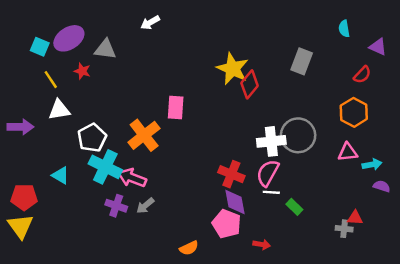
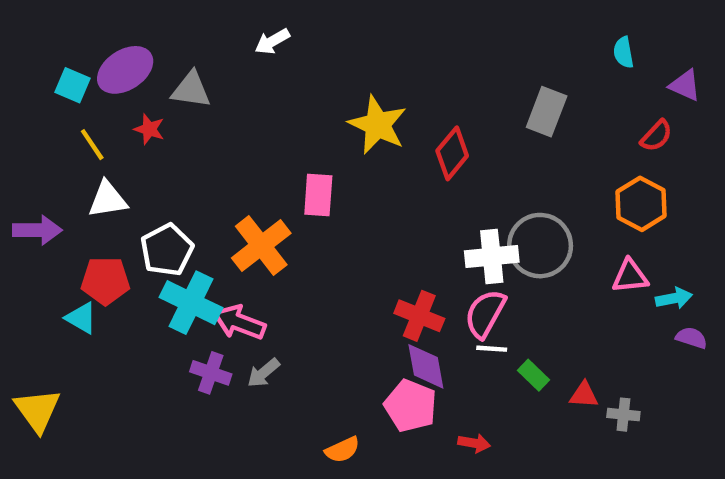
yellow star: (233, 69) -> (378, 125), moved
cyan triangle: (60, 175) -> (81, 318), moved
red pentagon: (24, 197) -> (105, 281), moved
red triangle: (355, 218) -> (584, 395), moved

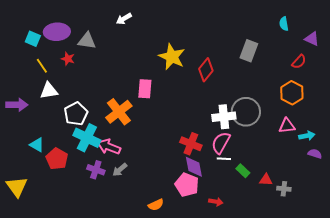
purple ellipse: (125, 70) -> (57, 32), turned 30
red pentagon: (105, 281) -> (57, 159), moved, turned 30

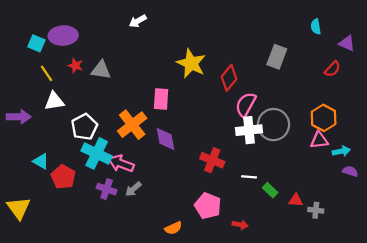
gray triangle: (87, 41) -> (101, 70), moved
orange hexagon: (292, 93) -> (324, 118), moved
pink semicircle: (221, 143) -> (246, 105), moved
purple diamond: (194, 167) -> (166, 139), moved

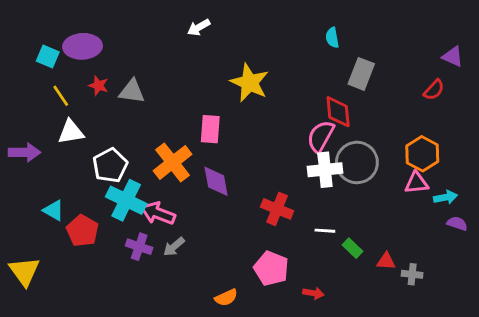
white arrow: (138, 21) -> (199, 27), moved
cyan semicircle: (316, 27) -> (332, 38), moved
red diamond: (229, 78) -> (338, 112), moved, turned -45

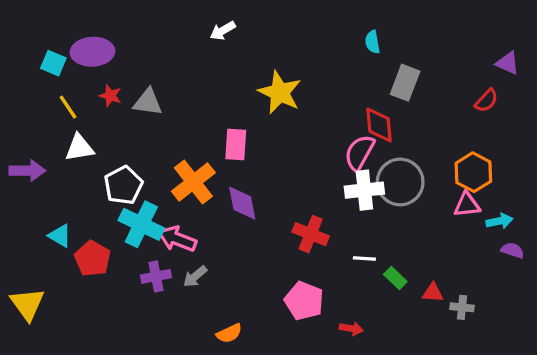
purple cross: (139, 247) -> (156, 276), turned -30
orange semicircle: (226, 298) -> (229, 333), moved

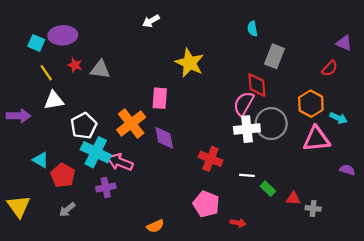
orange hexagon: (473, 172) -> (311, 104), moved
pink triangle: (467, 205) -> (316, 139), size x1.5
cyan arrow: (499, 221) -> (338, 118), moved, turned 35
gray arrow: (195, 276) -> (67, 210), moved

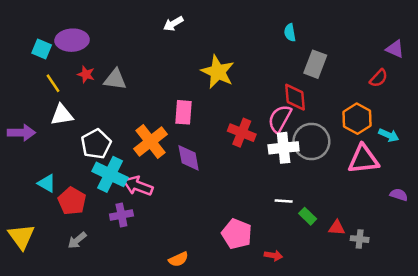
red cross: (211, 159) -> (242, 133), moved

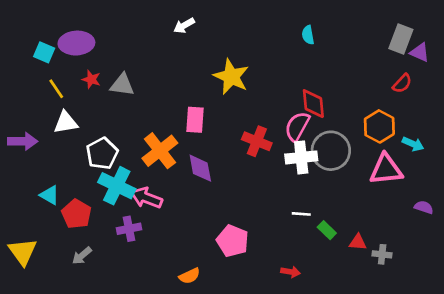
gray rectangle: (315, 64) -> (401, 39), moved
pink pentagon: (237, 234) -> (233, 241), moved

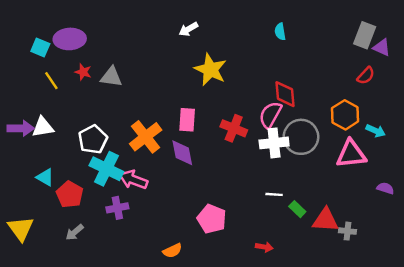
white arrow: (184, 26) -> (188, 29), moved
pink rectangle: (195, 120) -> (187, 120), moved
white triangle: (66, 122) -> (43, 127), moved
red triangle: (358, 242) -> (325, 220), size x1.6

